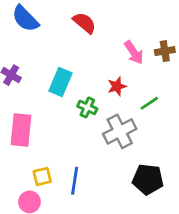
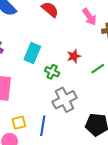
pink arrow: (134, 52) -> (89, 17), moved
gray cross: (120, 131) -> (65, 100), moved

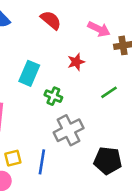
pink arrow: (89, 17) -> (99, 29), turned -30
red star: (74, 56) -> (76, 62), moved

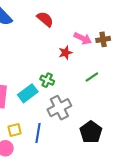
pink arrow: (99, 29) -> (83, 38), moved
cyan rectangle: (29, 73) -> (28, 93), moved, turned 30
black pentagon: (108, 161) -> (91, 132), turned 30

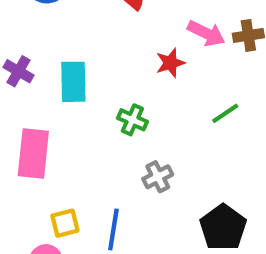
cyan rectangle: (28, 93) -> (73, 82), moved, turned -54
gray cross: (59, 108) -> (158, 177), size x0.6

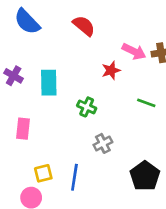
green line: (225, 113) -> (146, 103), turned 54
pink rectangle: (33, 154) -> (23, 129), size x0.7

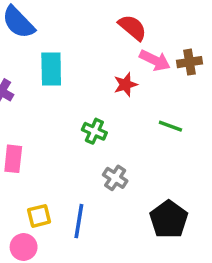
red semicircle: (84, 26) -> (132, 28), moved
cyan rectangle: (49, 83) -> (51, 69), moved
gray cross: (103, 143) -> (115, 178), turned -30

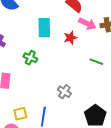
cyan rectangle: (51, 69) -> (44, 28), moved
green cross: (94, 131) -> (30, 58), moved

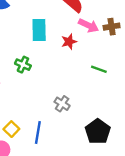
yellow square: (20, 114) -> (11, 129), turned -32

